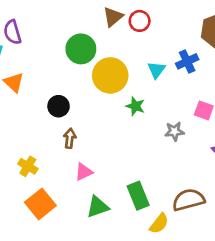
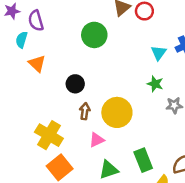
yellow circle: (110, 75) -> (117, 112), moved
green star: (135, 106) -> (155, 84), moved
yellow cross: (28, 166) -> (49, 135), size x1.6

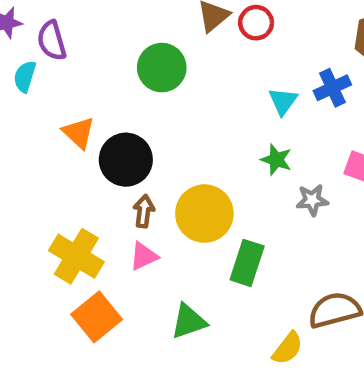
orange triangle: (37, 64) -> (79, 133), moved
black circle: (75, 84) -> (126, 160), size x1.5
pink triangle: (97, 140) -> (144, 256), moved
green rectangle: (143, 160) -> (247, 263), moved, turned 40

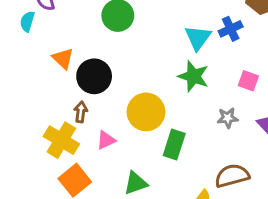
cyan triangle: (283, 101) -> (198, 38), size x1.4
green star: (276, 160) -> (193, 76), size x1.5
gray star: (312, 200) -> (228, 118), moved
brown arrow: (144, 211) -> (81, 112), moved

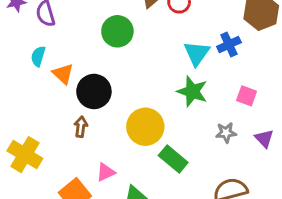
cyan semicircle: (27, 21) -> (38, 56), moved
yellow cross: (61, 140) -> (25, 155), moved
pink triangle: (106, 140) -> (106, 172), moved
green rectangle: (174, 145) -> (173, 159), turned -68

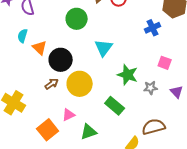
cyan triangle: (197, 53) -> (104, 48), moved
green star: (192, 91) -> (128, 75), moved
brown arrow: (81, 127) -> (52, 84), turned 48
yellow circle: (145, 127) -> (80, 84), moved

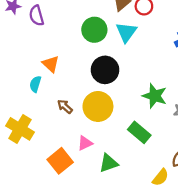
cyan semicircle: (23, 36) -> (35, 84), moved
cyan triangle: (104, 48) -> (126, 32), moved
black circle: (61, 60) -> (105, 70), moved
brown arrow: (52, 84) -> (65, 106), turned -104

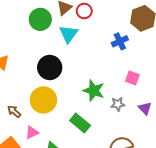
green circle: (94, 30) -> (40, 19), moved
brown arrow: (65, 106) -> (14, 111), moved

